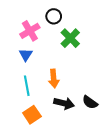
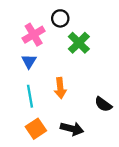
black semicircle: (90, 102) -> (103, 104), moved
black arrow: (64, 103) -> (72, 129), moved

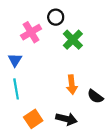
blue triangle: (29, 61) -> (15, 60), moved
orange arrow: (60, 88) -> (72, 85), moved
cyan line: (30, 96) -> (16, 89), moved

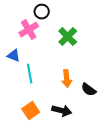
black circle: (56, 17) -> (42, 12), moved
blue triangle: (15, 60) -> (14, 56), turned -40
cyan line: (16, 89) -> (30, 74), moved

